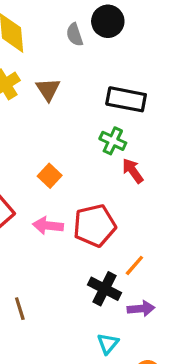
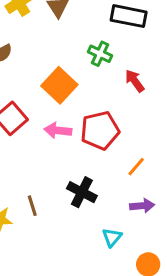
green cross: (113, 141) -> (100, 54), moved
orange square: (50, 176) -> (59, 85), size x1.6
black cross: (104, 289) -> (82, 192), moved

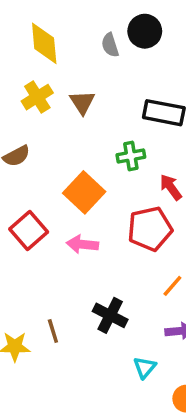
green cross: (100, 54) -> (131, 156), turned -35
red pentagon: (100, 130) -> (150, 229), moved

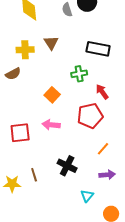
yellow cross: (37, 97) -> (25, 50), moved, turned 30
orange square: (84, 192) -> (52, 95), size x0.7
red square: (29, 230) -> (20, 133), moved, turned 35

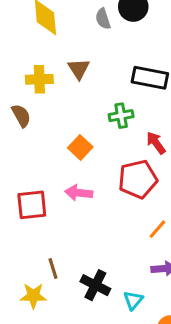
brown semicircle: (13, 74) -> (21, 116), turned -91
black cross: (67, 166) -> (95, 285), moved
yellow star: (12, 184) -> (33, 296), moved

